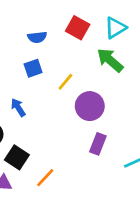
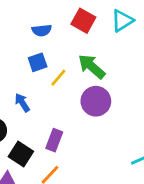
green arrow: (110, 60) -> (92, 66), moved
yellow line: (65, 82) -> (58, 78), moved
purple rectangle: (98, 144) -> (54, 140), moved

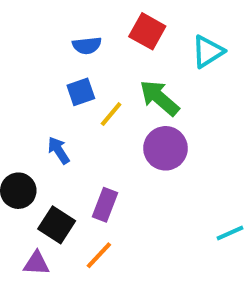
cyan triangle: (122, 21) -> (208, 52), moved

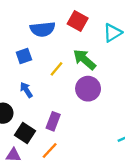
blue semicircle: (87, 45) -> (43, 29), size x1.5
blue square: (81, 92) -> (24, 56), moved

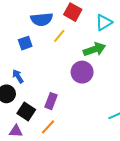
green arrow: (85, 60) -> (94, 49), moved, turned 120
yellow line: (57, 69) -> (59, 36), moved
blue arrow: (26, 90) -> (18, 76), moved

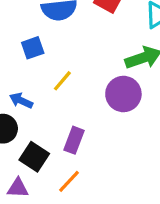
yellow line: (59, 36) -> (62, 81), moved
blue arrow: (18, 76) -> (21, 101), turned -32

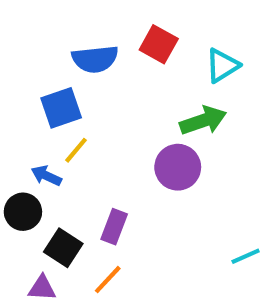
blue square: (33, 48) -> (61, 108), size x1.4
yellow line: (62, 81) -> (76, 150), moved

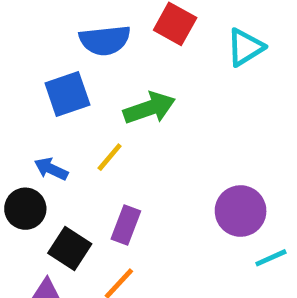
green arrow: (203, 121) -> (149, 108), moved
yellow line: (76, 150) -> (110, 157), moved
purple circle: (178, 167) -> (241, 211), moved

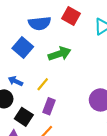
blue square: (67, 94) -> (23, 47), turned -30
yellow line: (110, 157) -> (43, 84), moved

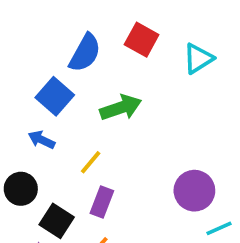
blue semicircle: (40, 23) -> (85, 53), turned -55
blue arrow: (15, 81) -> (42, 140), moved

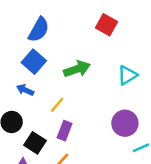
red square: (142, 40) -> (106, 25), moved
blue semicircle: (85, 53) -> (39, 30), moved
cyan triangle: (198, 59) -> (127, 75), moved

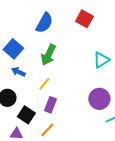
blue semicircle: (39, 30) -> (44, 23), moved
blue square: (34, 62) -> (13, 49), moved
green arrow: (77, 69) -> (48, 55), moved, turned 135

